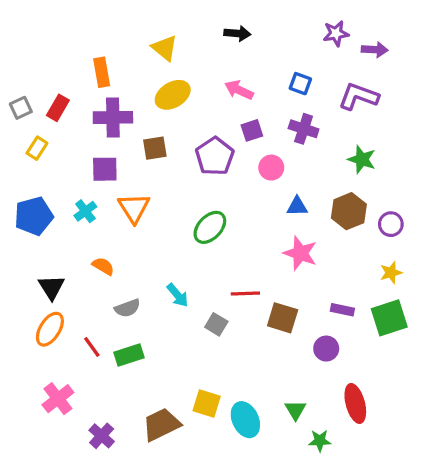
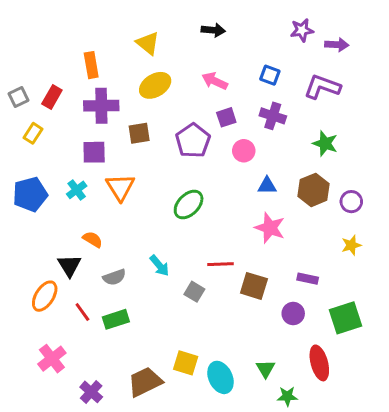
black triangle: (52, 287) -> (69, 266), moved
green square: (389, 318) -> (345, 318), moved

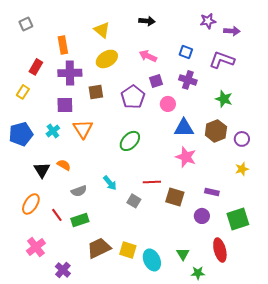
gray square: (19, 97) -> (26, 24), moved
blue triangle: (267, 186) -> (184, 128), size x1.5
black triangle: (69, 266) -> (42, 170), moved
brown trapezoid: (145, 382) -> (99, 248), moved

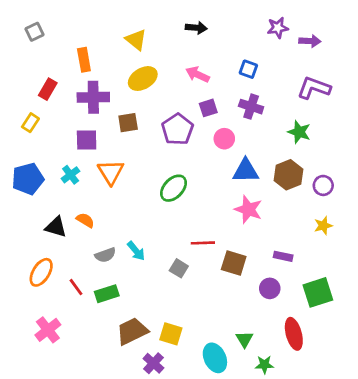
purple L-shape: (222, 60) -> (314, 88), moved
black triangle: (42, 170) -> (56, 227), turned -42
cyan arrow: (110, 183) -> (136, 251), moved
cyan ellipse: (152, 260) -> (215, 358), moved
purple cross: (63, 270) -> (153, 363), moved

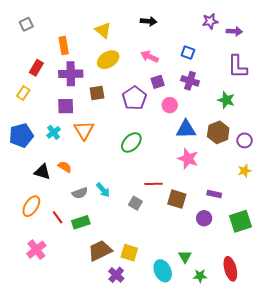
purple L-shape: (314, 88) -> (237, 67), turned -110
red ellipse: (294, 334) -> (230, 269), moved

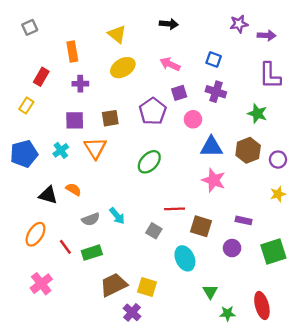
purple cross: (71, 74) -> (80, 84), size x0.6
brown square: (97, 93) -> (110, 118), moved
cyan ellipse: (163, 271) -> (185, 258), moved

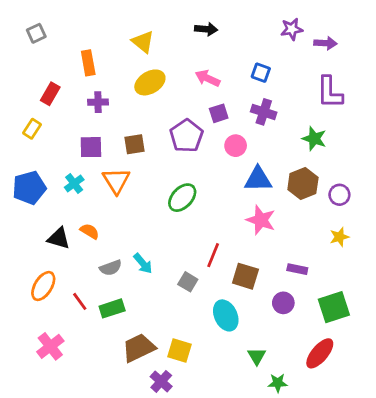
red line: (175, 209) -> (213, 255), turned -66
red ellipse: (262, 305) -> (320, 353), moved, turned 55

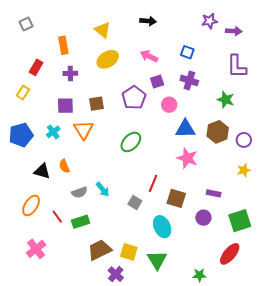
orange semicircle: (90, 231) -> (64, 166), turned -144
green triangle: (257, 356) -> (157, 260), moved, size x1.5

